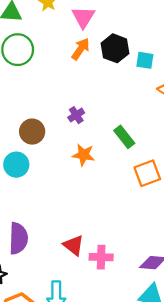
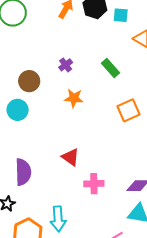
green rectangle: (124, 137) -> (111, 68), moved
red triangle: (74, 245) -> (70, 157), moved

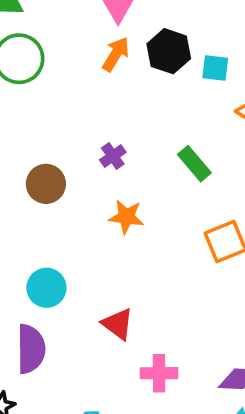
cyan circle: (18, 110) -> (46, 288), moved

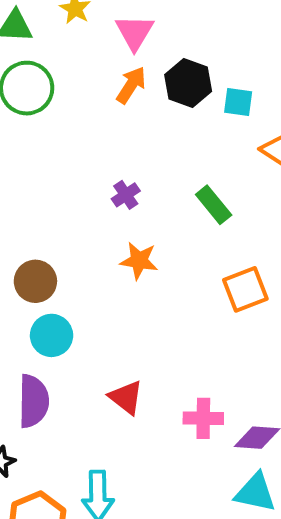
brown circle: (46, 184) -> (35, 281), moved
red triangle: (118, 324) -> (126, 397), moved
pink cross: (159, 373) -> (203, 418), moved

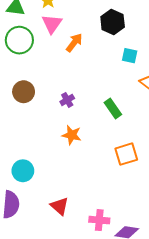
pink triangle: (135, 32) -> (52, 24), moved
black hexagon: (188, 83) -> (113, 22), moved
brown circle: (35, 281) -> (24, 92), moved

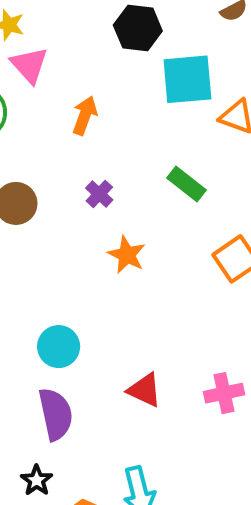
orange arrow: (74, 43) -> (85, 115), moved
cyan square: (130, 56) -> (187, 79), size x1.8
orange star: (72, 135) -> (127, 255), turned 30

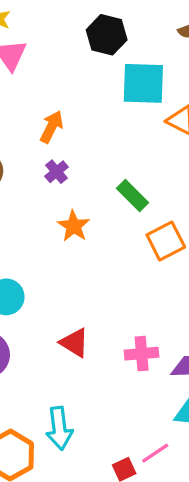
orange arrow: (85, 115) -> (52, 127), moved
green rectangle: (186, 184) -> (132, 196), moved

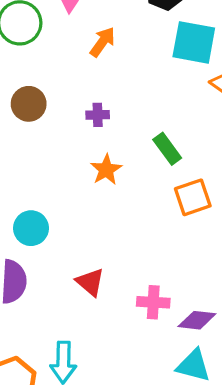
orange arrow: (52, 127) -> (102, 42), moved
purple cross: (57, 172) -> (98, 115), turned 30

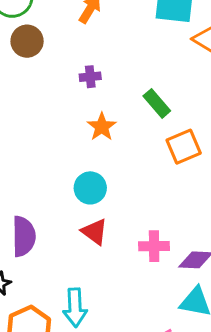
brown circle: (29, 104) -> (27, 41), moved
cyan circle: (31, 228) -> (90, 188), moved

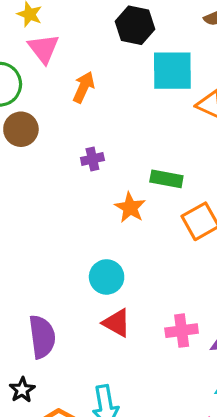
green rectangle: (157, 103) -> (166, 179), turned -32
orange star: (102, 127) -> (130, 208), moved

